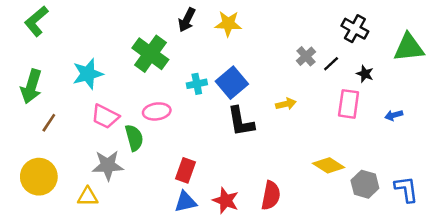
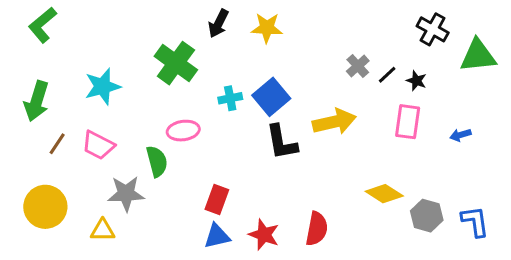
black cross: (355, 29) -> (433, 29), moved
black star: (365, 74) -> (416, 81), moved
yellow arrow: (286, 104) -> (334, 122), size x1.8
pink trapezoid: (105, 116) -> (98, 145), moved

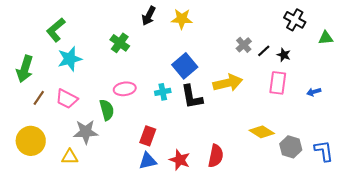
green L-shape: (42, 25) -> (56, 30), moved
green triangle: (478, 56) -> (326, 38), size x0.6
green cross: (176, 63) -> (120, 43), size x0.7
cyan cross: (230, 98) -> (163, 92), moved

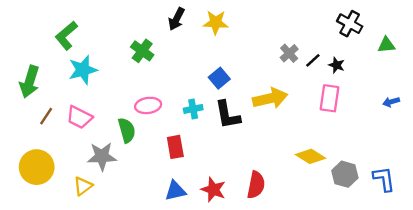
blue square: (185, 66) -> (219, 78), size x0.7
blue arrow: (314, 92) -> (391, 102), moved
red rectangle: (148, 136) -> (175, 147), moved, turned -30
yellow triangle: (70, 157) -> (83, 186), turned -36

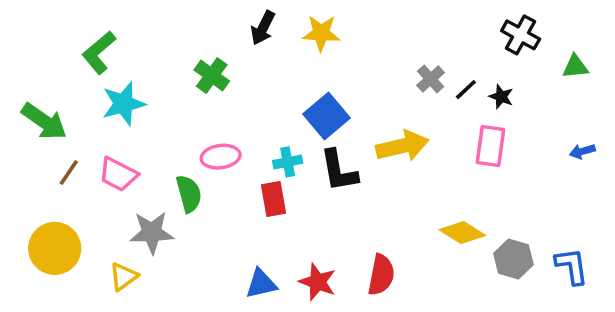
blue square: (219, 78) -> (326, 116), size x1.4
green arrow: (30, 82) -> (44, 121), turned -72
red rectangle: (175, 147) -> (273, 199), moved

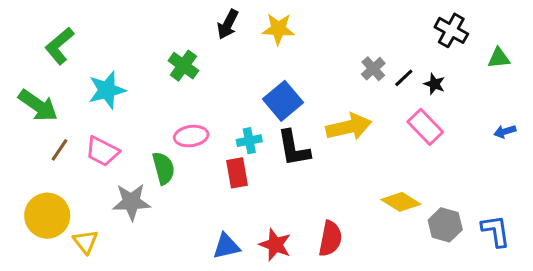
green L-shape: (99, 53) -> (59, 46), moved
pink rectangle: (491, 146) -> (425, 127), turned -52
yellow triangle: (124, 277) -> (85, 242), moved, turned -32

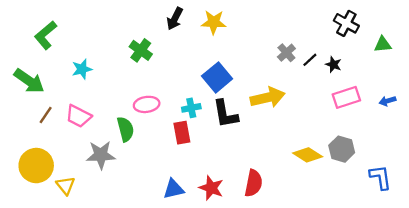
cyan star: (107, 90) -> (82, 69), size x0.7
pink rectangle: (425, 127) -> (346, 97), moved, turned -64
gray hexagon: (445, 225) -> (342, 149), moved

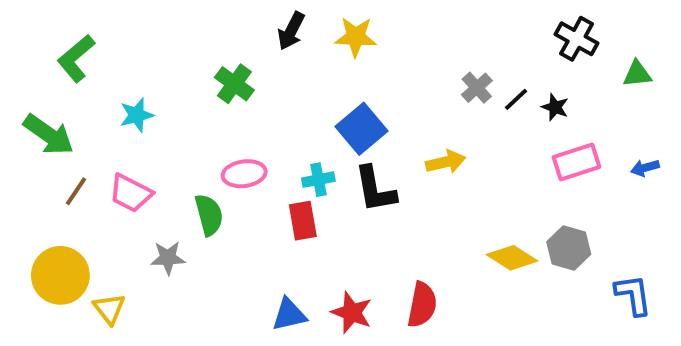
yellow arrow: (268, 97) -> (446, 162), size x0.7
gray star: (101, 155) -> (168, 258), size x0.7

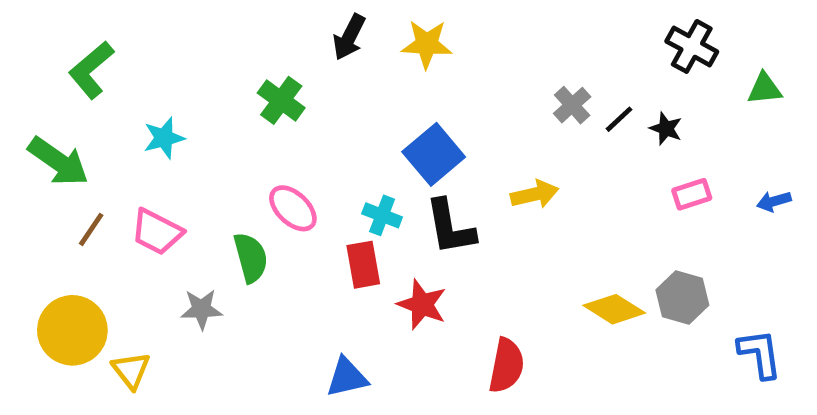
pink rectangle: (577, 162) -> (692, 194), size x0.7
pink ellipse: (244, 174) -> (293, 208), turned 51
cyan cross: (318, 180) -> (382, 215), turned 32
red star: (352, 313) -> (422, 305), moved

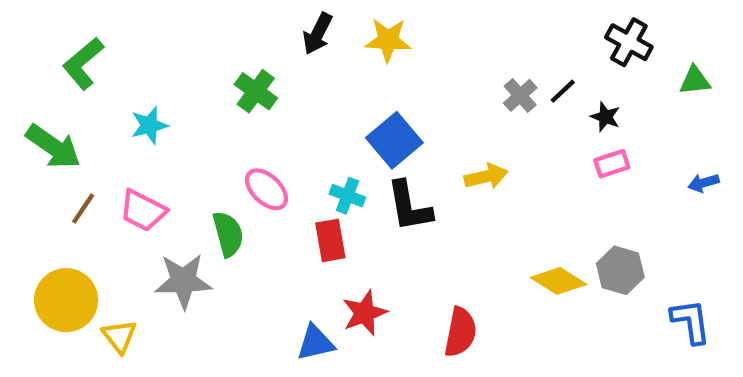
black line: (619, 119) -> (563, 91), moved
pink rectangle: (692, 194) -> (612, 164), moved
red star: (422, 305) -> (365, 313), moved, turned 30
gray star: (201, 309) -> (183, 281), size x1.5

